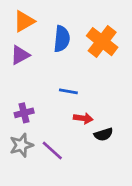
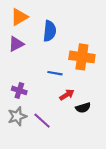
orange cross: (102, 42) -> (82, 57), moved, turned -30
purple cross: (24, 113) -> (19, 90), turned 32
red arrow: (83, 118) -> (67, 95), turned -40

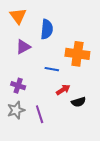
orange triangle: (19, 17) -> (18, 16), turned -36
purple triangle: (16, 44) -> (23, 47), moved
purple line: (42, 121) -> (40, 114), turned 30

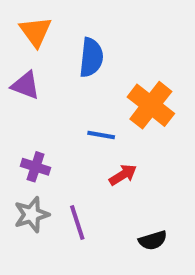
purple triangle: (23, 47) -> (26, 85), moved, turned 49
orange cross: (77, 54) -> (151, 105), turned 30
black semicircle: (78, 102) -> (153, 240), moved

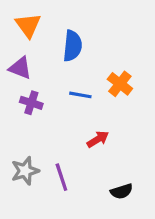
orange cross: (151, 105) -> (120, 84), size x0.7
blue line: (101, 135) -> (80, 95), moved
purple cross: (36, 167) -> (31, 103), moved

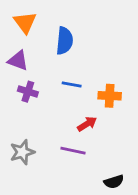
orange cross: (120, 84) -> (110, 96), moved, turned -35
purple line: (61, 177) -> (73, 151), moved, turned -60
black semicircle: (122, 191) -> (114, 182), moved

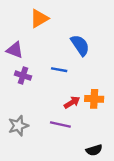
orange triangle: (25, 22) -> (39, 18), moved, turned 36
blue semicircle: (65, 41) -> (80, 45), moved, turned -40
orange cross: (110, 96) -> (94, 99), moved

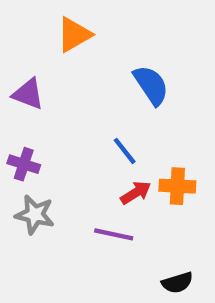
blue line: (59, 70) -> (125, 151), moved, turned 42
purple cross: (23, 76) -> (24, 164), moved
gray star: (18, 126) -> (35, 215), moved, turned 30

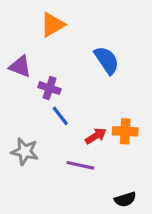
blue line: (125, 151) -> (60, 116), moved
purple cross: (24, 164) -> (49, 88), moved

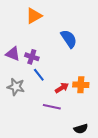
purple triangle: (20, 66) -> (13, 54), moved
gray star: (25, 151) -> (16, 87), moved

